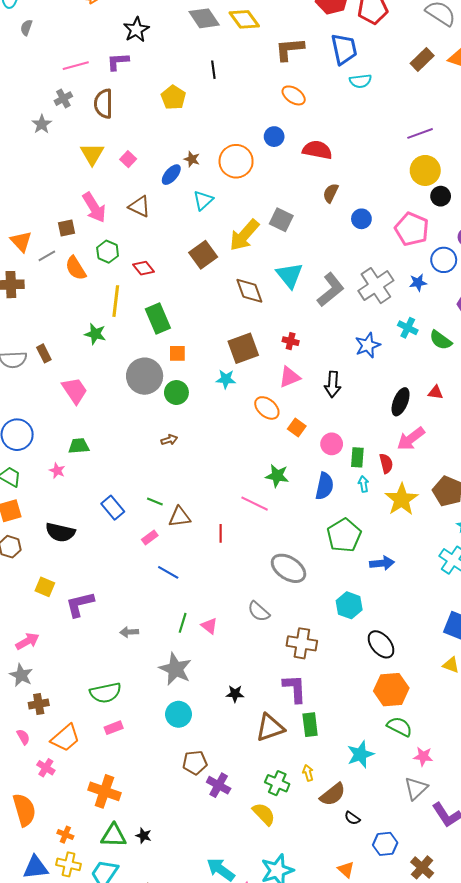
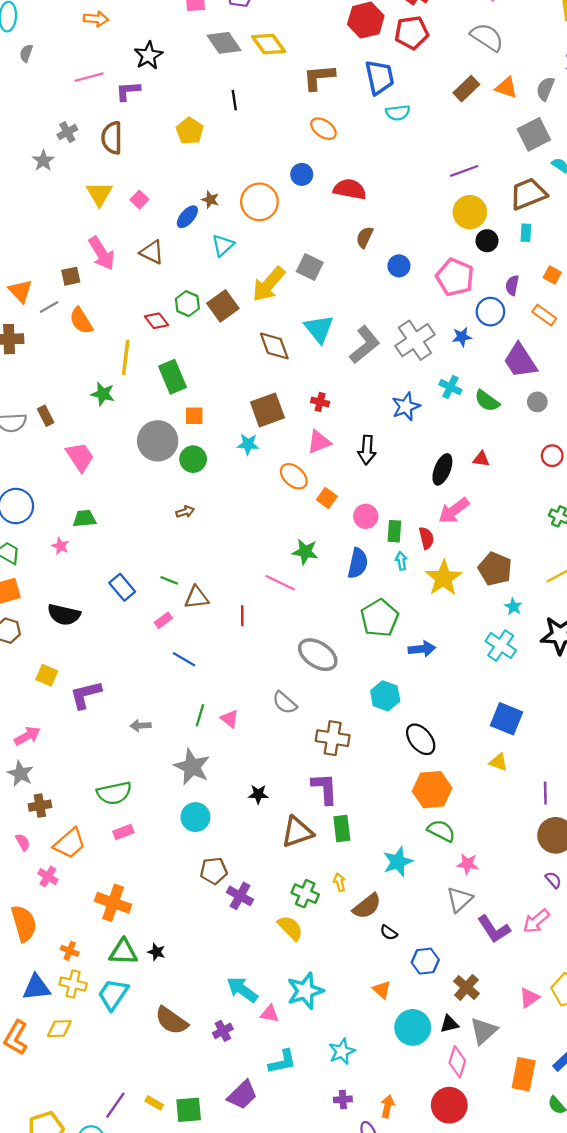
pink line: (76, 66) -> (89, 77), moved
green hexagon: (108, 252) -> (187, 304), moved

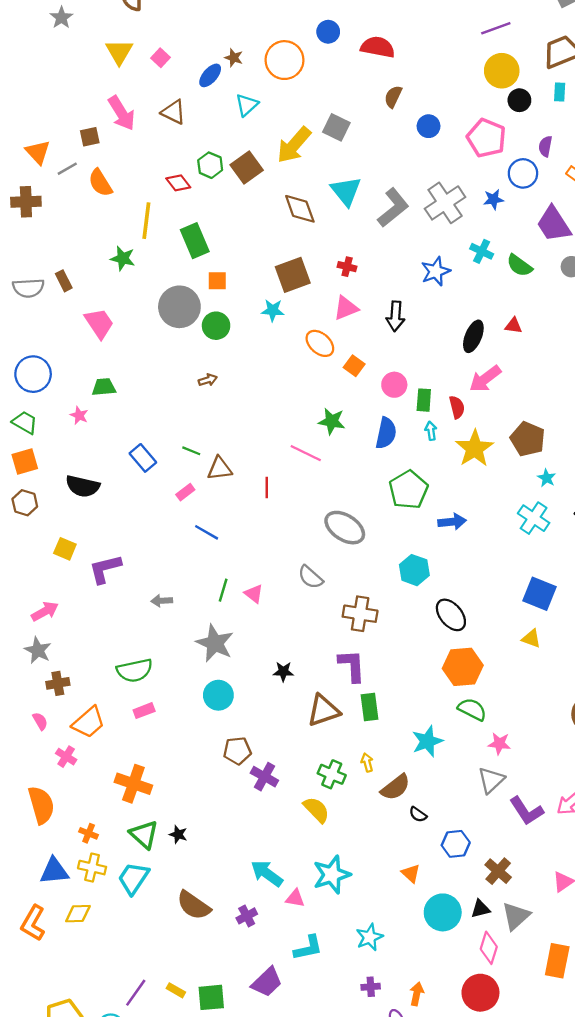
green triangle: (123, 952) -> (144, 834), turned 40

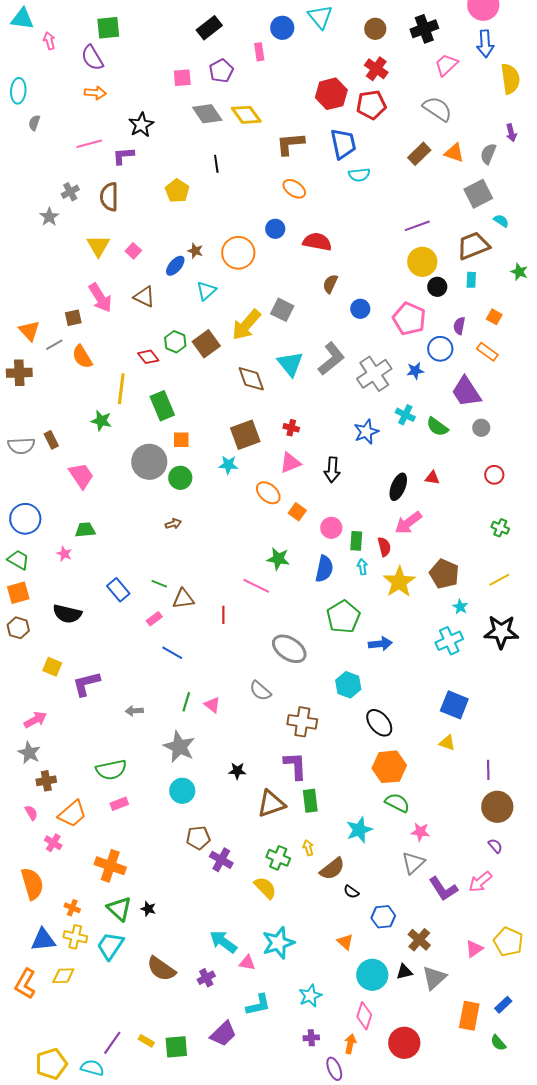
gray L-shape: (393, 208) -> (331, 359), moved
cyan cross: (534, 518) -> (449, 641), turned 32
pink diamond: (489, 948) -> (364, 1016), moved

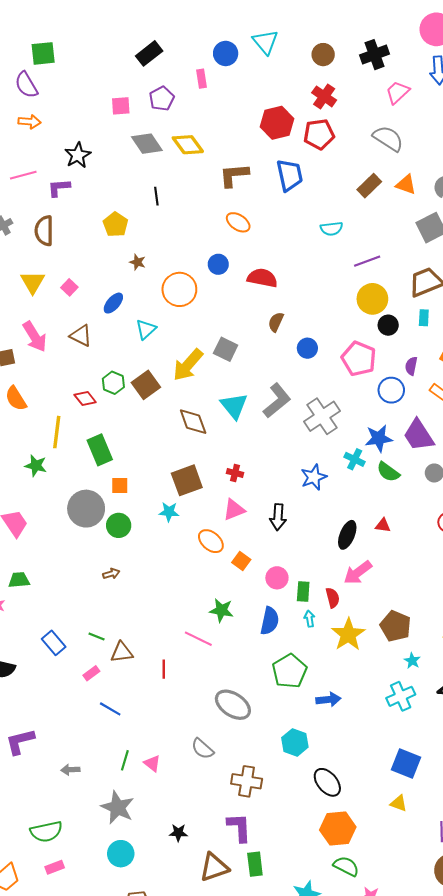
cyan semicircle: (359, 175) -> (332, 229), moved
brown star: (195, 251) -> (137, 262), moved
blue star: (415, 371) -> (379, 438), moved, size x1.5

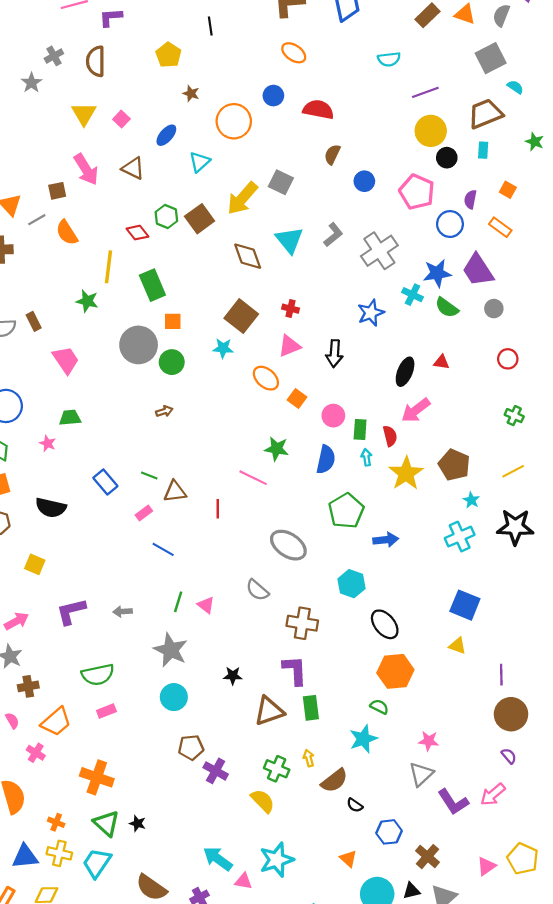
gray L-shape: (277, 401) -> (333, 235), size x0.7
brown square: (187, 480) -> (241, 316), turned -32
purple L-shape: (20, 741) -> (71, 611), moved
green semicircle: (346, 866) -> (379, 707), moved, size x0.7

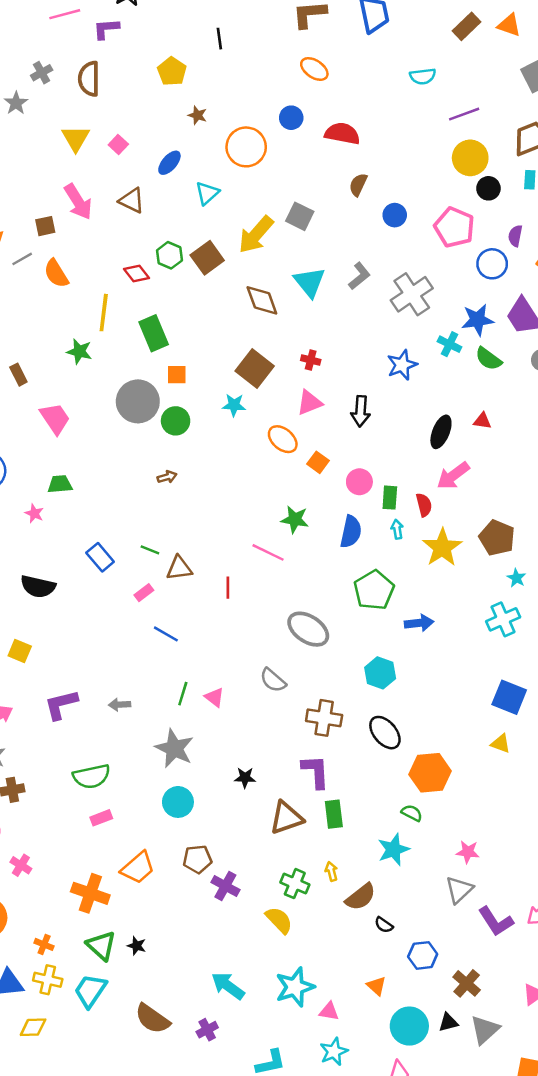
black ellipse: (385, 624) -> (385, 733), moved
orange trapezoid: (56, 722) -> (138, 868), moved
pink triangle: (243, 881) -> (329, 1011), moved

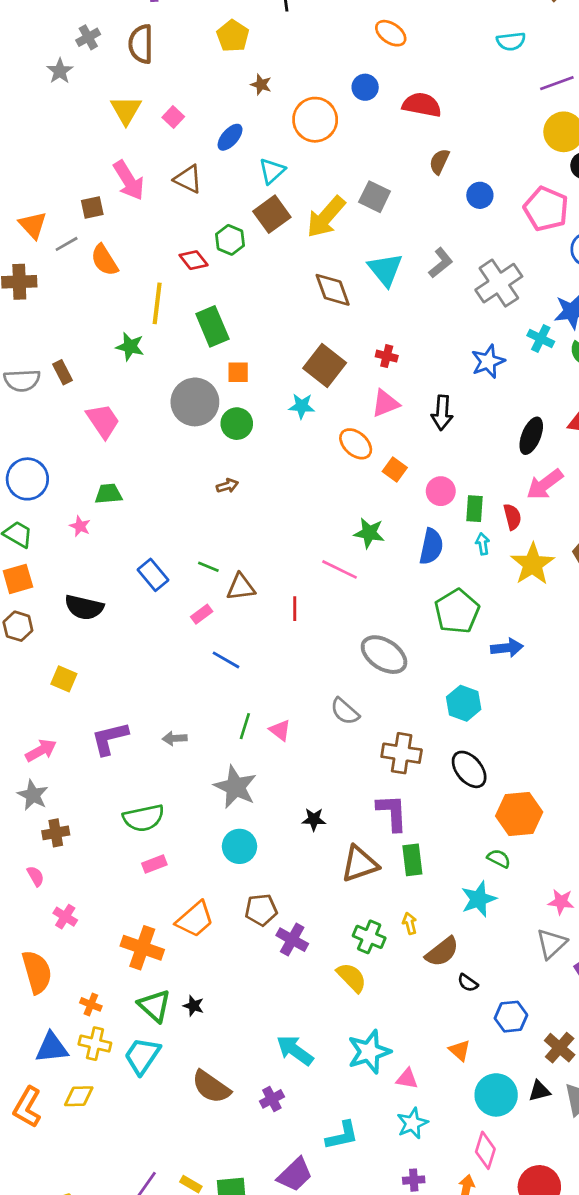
brown square: (207, 258) -> (272, 214), moved

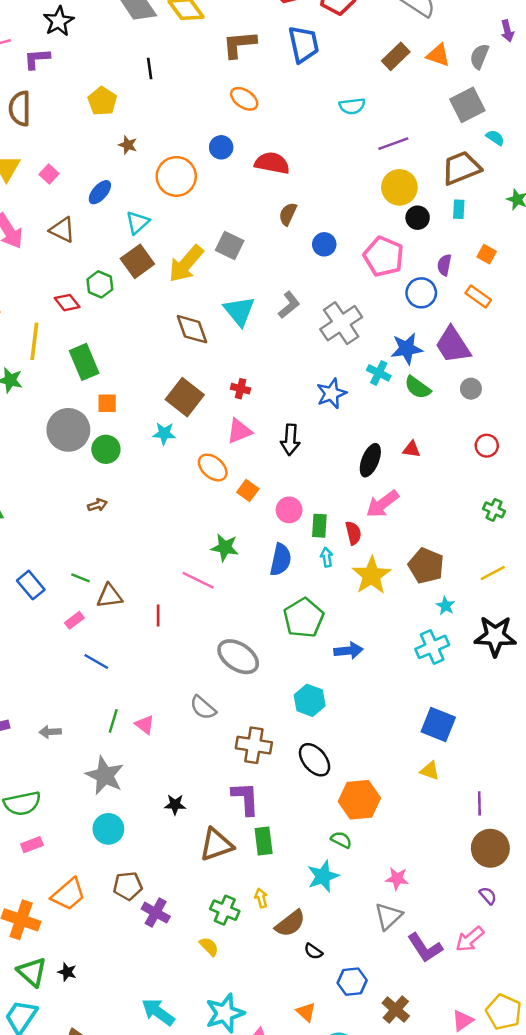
yellow semicircle: (352, 977) -> (209, 946), size x0.7

